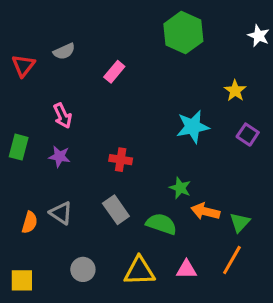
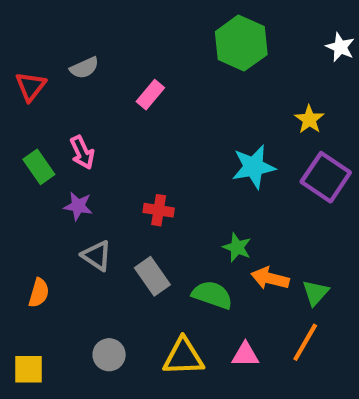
purple square: (248, 135) -> (326, 177), size x1.6
green rectangle: (19, 147) -> (39, 167), moved, turned -50
gray triangle: (61, 213) -> (97, 256), moved

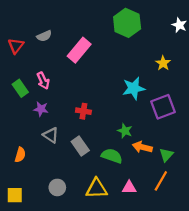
pink rectangle: (150, 95) -> (79, 50), size x1.6
purple square: (326, 177) -> (163, 107), moved, turned 35

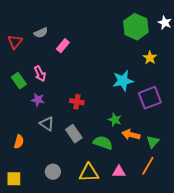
green hexagon: (127, 23) -> (136, 27), moved
pink rectangle: (79, 50) -> (63, 46), moved, size x0.6

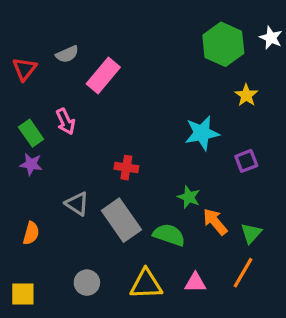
pink rectangle: (63, 46) -> (103, 76), size x1.5
purple square: (150, 98) -> (246, 161), size x0.6
purple star: (38, 100) -> (31, 164), moved
gray rectangle: (74, 134) -> (121, 220), size x1.4
orange arrow: (131, 135) -> (215, 222), turned 36

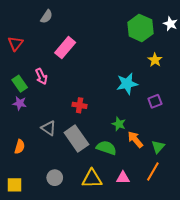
gray semicircle: (67, 54) -> (46, 17), moved, turned -32

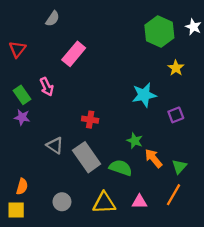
orange semicircle: (20, 147) -> (22, 186), moved

